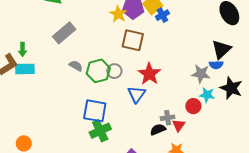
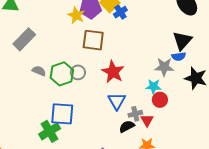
blue triangle: (136, 94) -> (117, 101), moved
cyan star: (207, 95) -> (153, 86), moved
green cross: (100, 131) -> (50, 131), moved

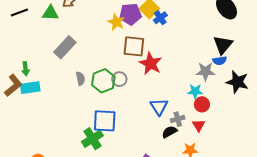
gray semicircle: (39, 71) -> (80, 78), turned 56
red star: (113, 72) -> (151, 64), moved
red triangle: (147, 120) -> (199, 125), moved

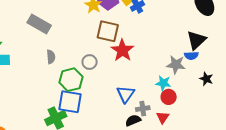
gray rectangle: (65, 47) -> (39, 24), turned 70
green hexagon: (103, 81) -> (71, 80), moved
black star: (237, 82) -> (206, 79), size x0.6

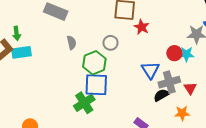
red star: (122, 50) -> (142, 27), size x0.7
red circle: (169, 97) -> (174, 53), moved
gray cross: (143, 109) -> (169, 82), size x1.5

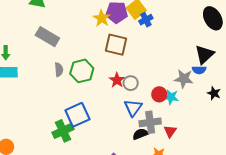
red star: (142, 27) -> (117, 80), moved
gray circle: (111, 43) -> (131, 83), moved
green hexagon: (94, 63) -> (82, 71), moved
blue square: (96, 85) -> (77, 115), turned -35

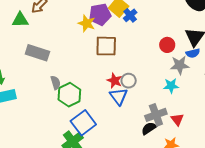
green hexagon: (82, 71) -> (69, 95), moved
red circle: (159, 94) -> (167, 45), moved
blue triangle: (133, 108) -> (119, 96), moved

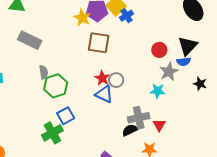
gray star: (180, 65) -> (169, 72), turned -30
blue triangle: (119, 96) -> (104, 94), turned -36
blue square: (83, 123) -> (66, 116), size x0.7

